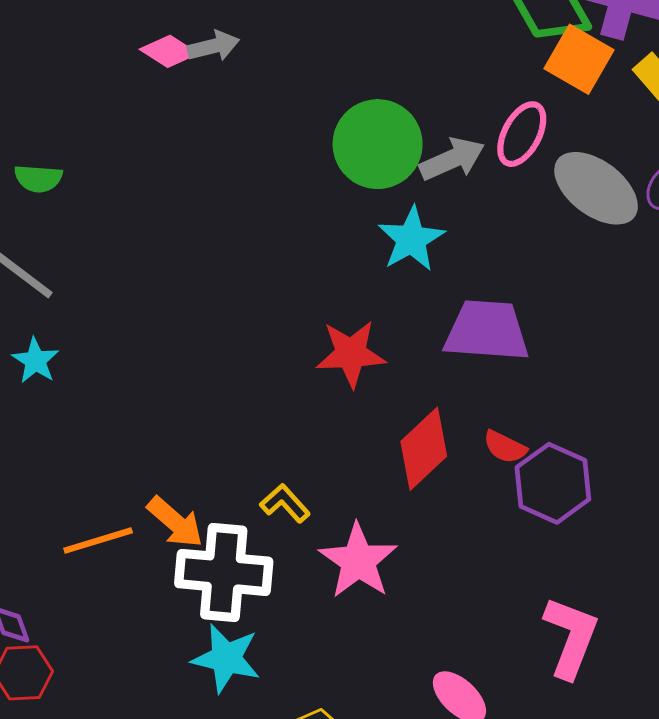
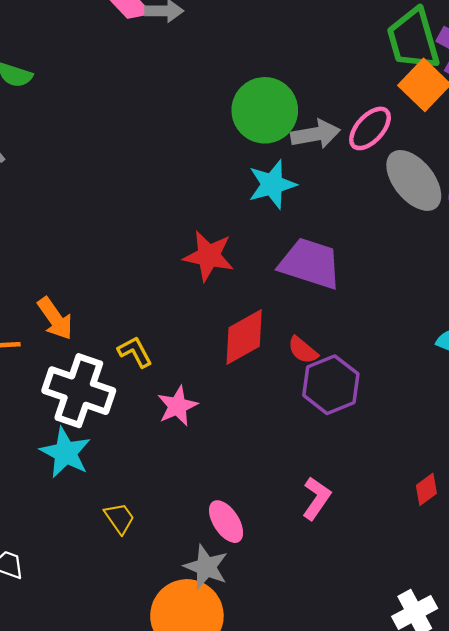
orange arrow: (175, 522) -> (55, 319), moved
pink star: (358, 561) -> (177, 406), size x0.7
pink L-shape: (571, 637) -> (316, 498), size x0.7

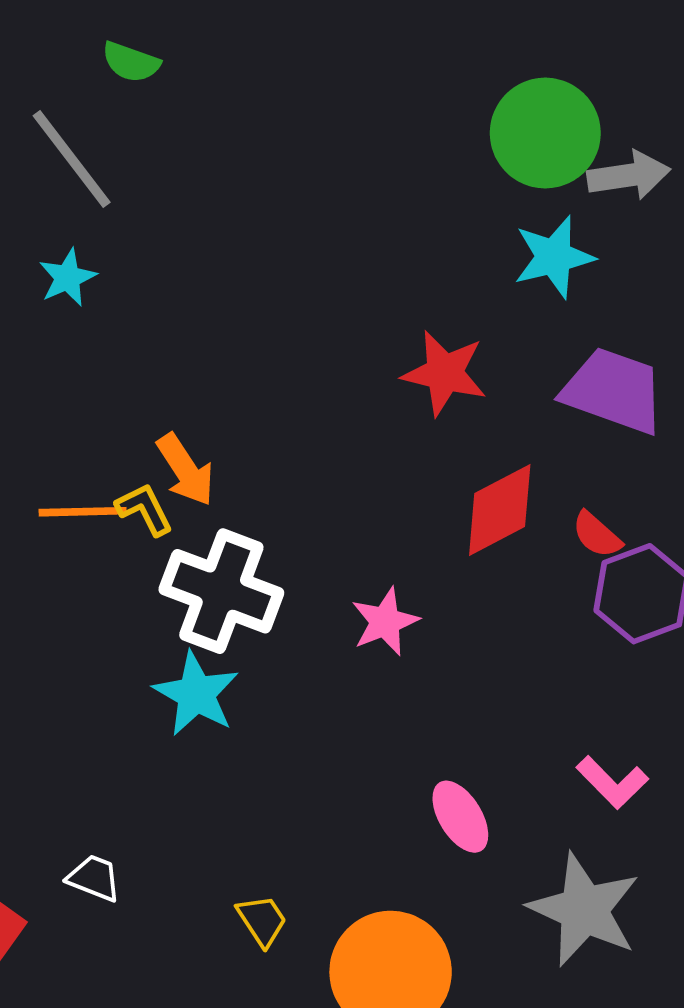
yellow L-shape: (135, 352) -> (144, 509), moved
pink L-shape: (316, 498) -> (612, 782), turned 99
yellow trapezoid: (120, 518) -> (262, 920), moved
gray star: (206, 567) -> (584, 910), moved, size x1.5

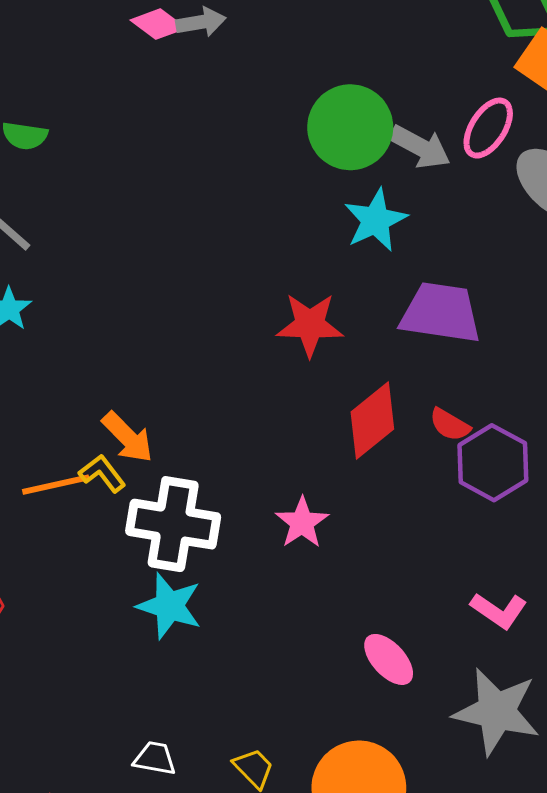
gray arrow: (629, 175) -> (420, 147), turned 48
white trapezoid: (94, 878) -> (155, 758), moved

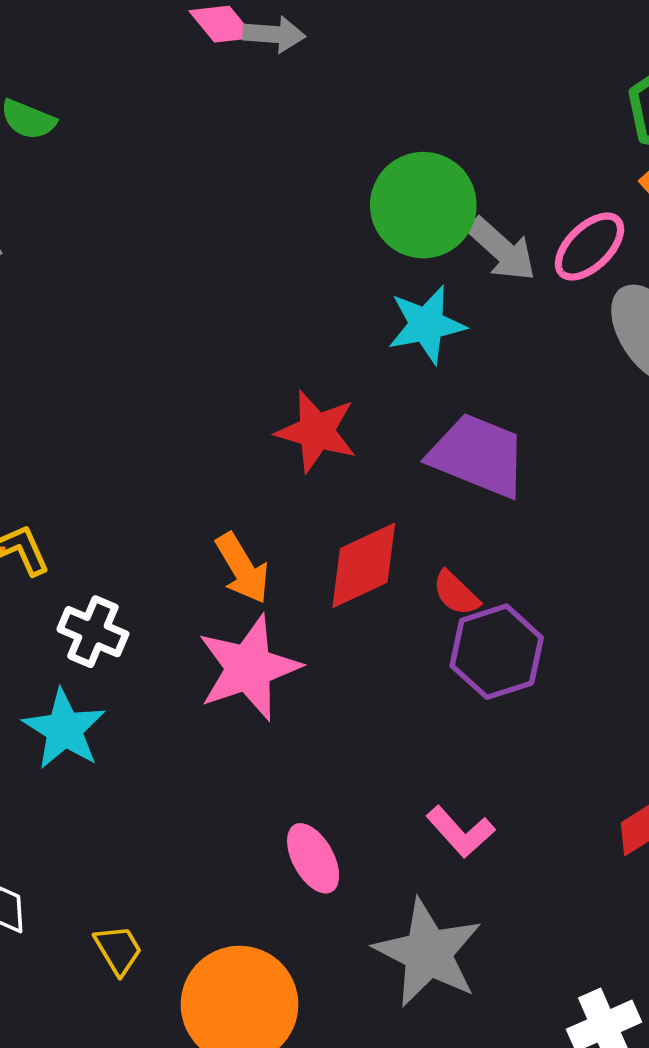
orange arrow: (128, 437) -> (242, 568), moved
pink star: (302, 523) -> (249, 668), size x1.6
white cross: (173, 524) -> (93, 632), size x0.6

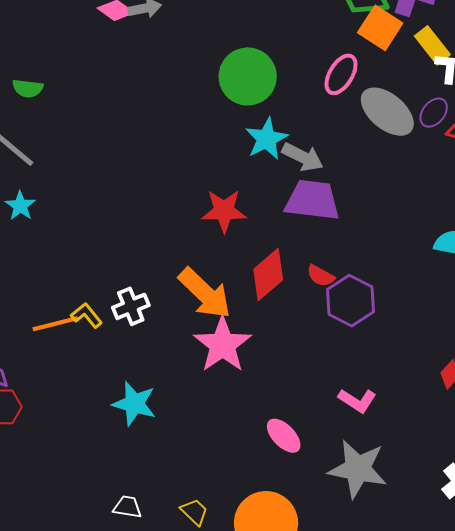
gray arrow: (502, 249) -> (303, 157), moved
orange arrow: (242, 568) -> (205, 293), size x1.5
white cross: (93, 632) -> (131, 306), moved, turned -30

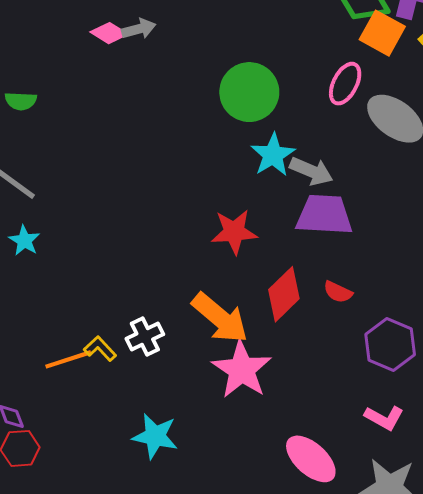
green semicircle: (28, 88) -> (21, 101), moved
purple hexagon: (350, 301) -> (390, 345), moved
pink ellipse: (284, 436) -> (311, 459), size x1.4

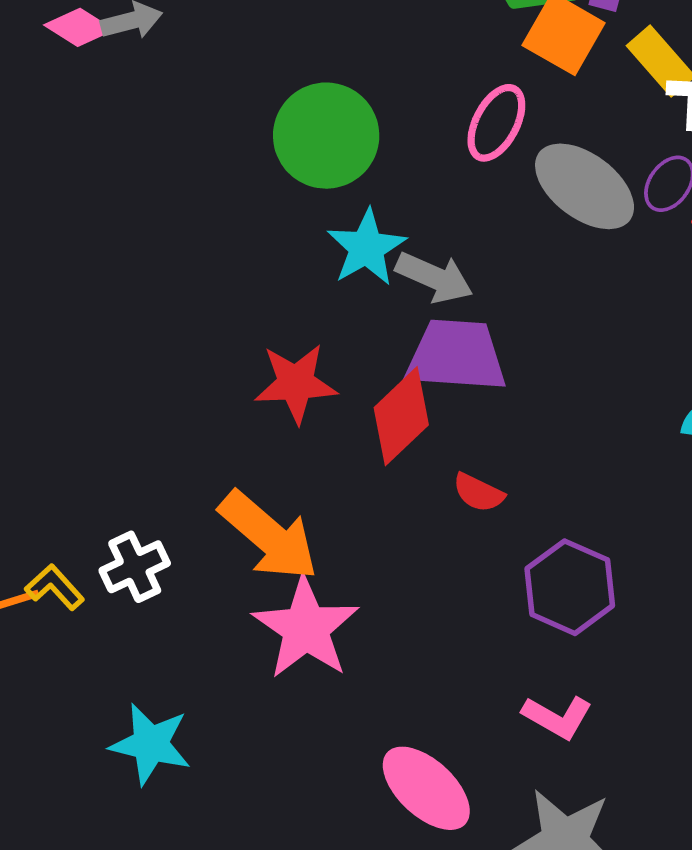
red diamond: (284, 294) -> (401, 416), moved

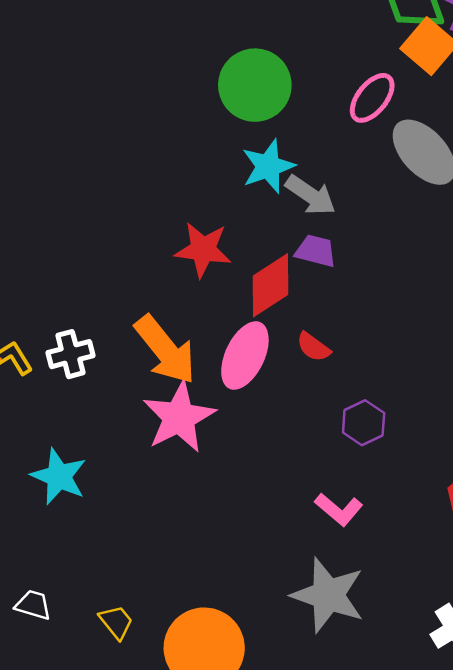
purple trapezoid: (456, 355) -> (316, 251), size x0.6
purple hexagon: (570, 587) -> (364, 423), size x0.7
pink ellipse: (426, 788) -> (245, 356), moved, turned 62

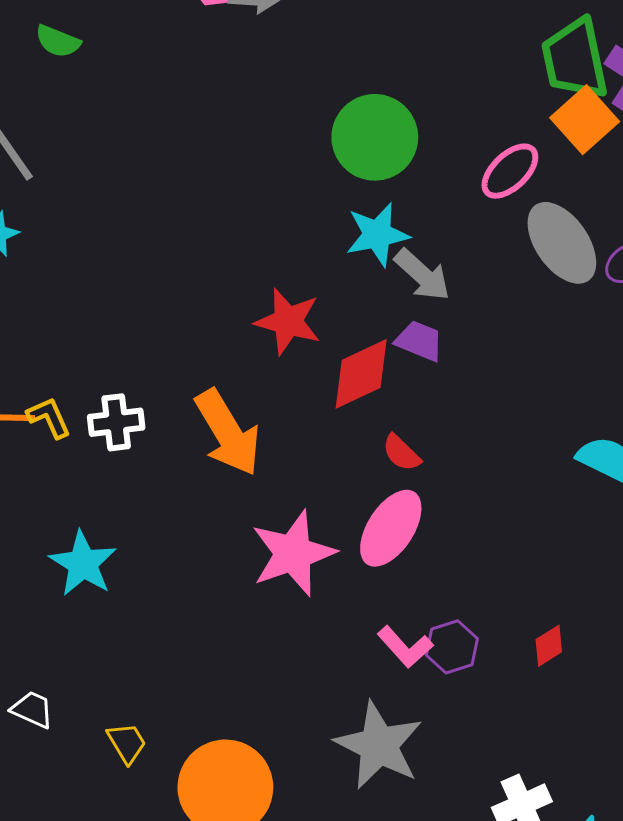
pink ellipse: (245, 356) -> (391, 528), moved
pink star: (179, 417) -> (293, 553), moved
purple hexagon: (364, 423) -> (452, 647), moved

